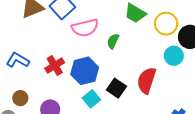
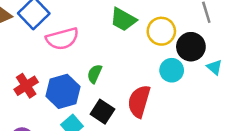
green semicircle: (113, 41) -> (95, 74), moved

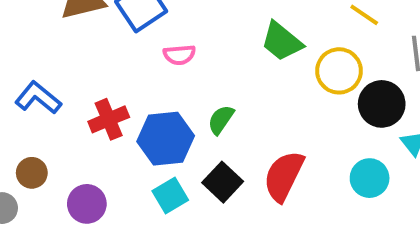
pink semicircle: (62, 39) -> (179, 55), size x0.6
cyan circle: (172, 70) -> (370, 178), moved

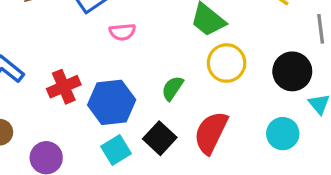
yellow circle: (339, 71) -> (227, 63), moved
green semicircle: (221, 120) -> (172, 88), moved

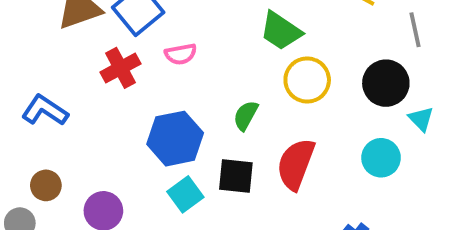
red cross: (64, 87) -> (121, 68), moved
black square: (160, 138) -> (236, 176), turned -32

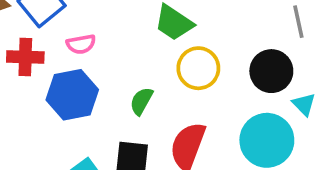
red cross: (121, 68) -> (25, 57), turned 30
blue hexagon: (175, 139) -> (72, 95), moved
cyan circle: (381, 158) -> (267, 140), size x1.5

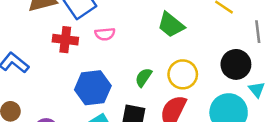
yellow circle: (198, 68) -> (183, 74), moved
blue hexagon: (72, 95) -> (93, 88), moved

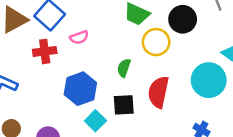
black circle: (236, 64) -> (183, 19), moved
yellow circle: (183, 74) -> (156, 42), moved

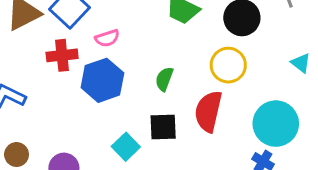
yellow circle: (156, 42) -> (228, 65), moved
cyan circle: (209, 80) -> (276, 124), moved
blue hexagon: (80, 89) -> (102, 80), moved

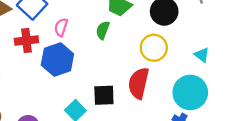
pink semicircle: (107, 38) -> (61, 27), turned 126
cyan triangle: (301, 63) -> (202, 55), moved
green semicircle: (164, 79) -> (103, 30), moved

